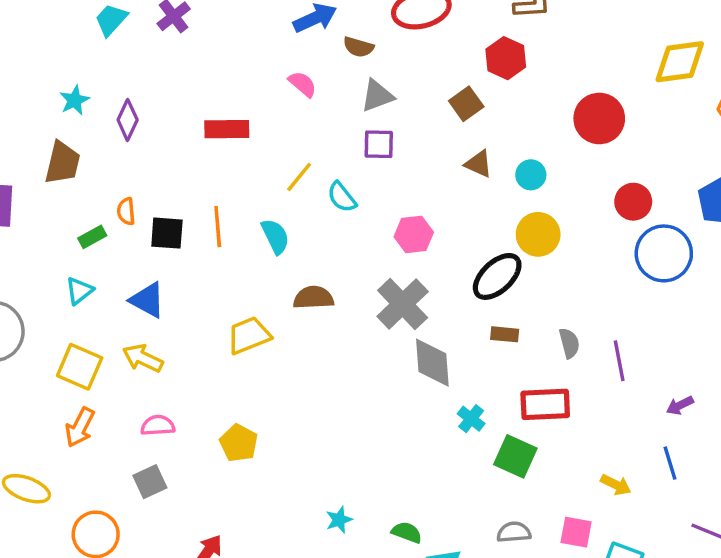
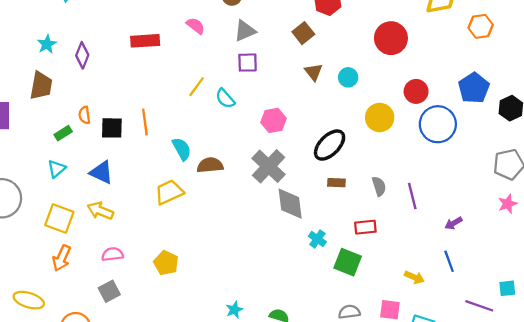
red rectangle: (227, 129) -> (145, 41), moved
brown triangle: (479, 164) -> (313, 72), turned 30
yellow circle: (538, 234) -> (380, 117), moved
cyan semicircle: (275, 236) -> (182, 149), moved
red rectangle: (545, 404) -> (365, 227), size x0.7

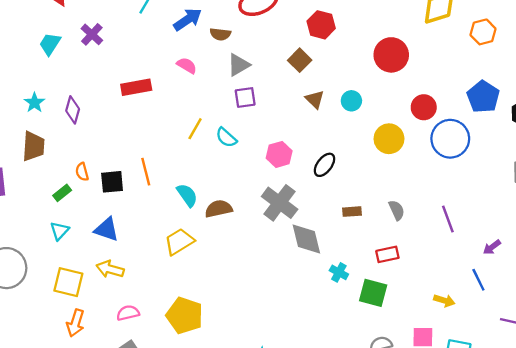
black ellipse: (330, 145) -> (324, 165), moved, size x0.7
purple line: (412, 196) -> (448, 219), moved
purple arrow: (454, 223) -> (492, 247), moved
yellow pentagon: (166, 263) -> (185, 316), size x1.4

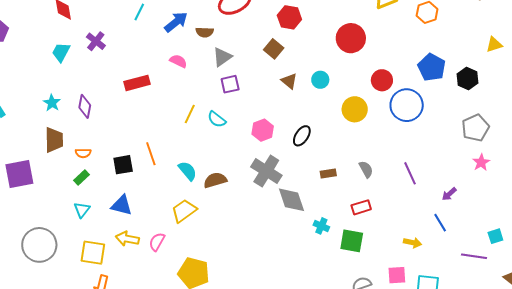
orange semicircle: (82, 172) -> (83, 153), moved, turned -70
pink semicircle: (128, 313) -> (157, 242), moved, turned -42

